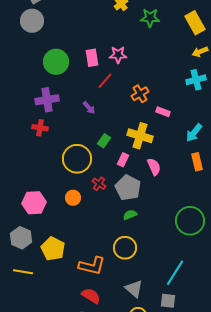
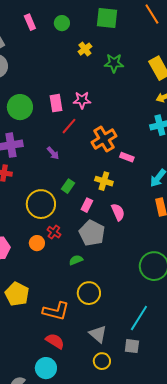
orange cross: (140, 94) -> (104, 139), size x1.4
yellow cross: (140, 136) -> (104, 181), size x0.7
red cross: (99, 184) -> (54, 232), moved
green semicircle: (130, 215) -> (76, 260), moved

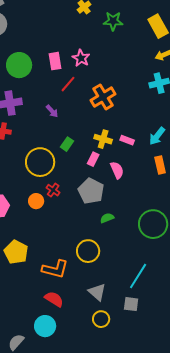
pink star: (82, 100) -> (81, 58), turned 30
pink rectangle: (127, 157) -> (127, 140), moved
pink rectangle: (87, 205) -> (93, 159), moved
green semicircle: (76, 260) -> (107, 218), moved

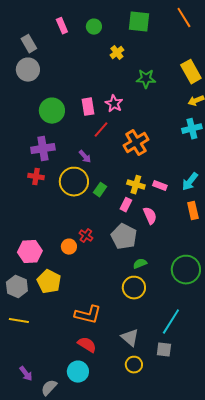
green star: (113, 21) -> (146, 79), moved
yellow circle: (40, 162) -> (74, 182), moved
yellow circle: (88, 251) -> (134, 288), moved
yellow pentagon: (16, 252) -> (49, 282), moved

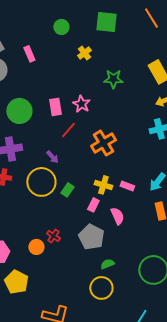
pink rectangle: (62, 26) -> (29, 54), moved

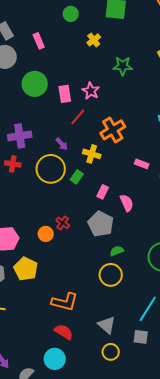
green circle: (19, 111) -> (35, 84), moved
yellow cross: (103, 185) -> (92, 154), moved
pink rectangle: (127, 186) -> (142, 164), moved

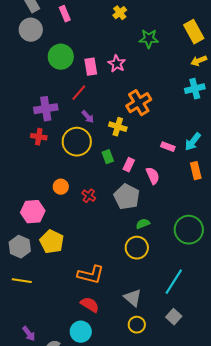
red line: (78, 117) -> (79, 93), moved
pink rectangle: (142, 164) -> (168, 147), moved
green rectangle: (77, 177) -> (108, 157), moved, turned -56
orange circle: (46, 234) -> (61, 187), moved
gray square: (141, 337) -> (174, 317), moved, turned 35

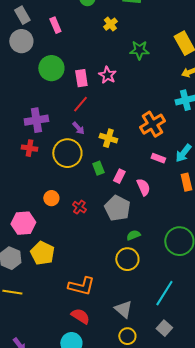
red line: (79, 93) -> (80, 104), moved
orange cross: (139, 103) -> (152, 124), moved

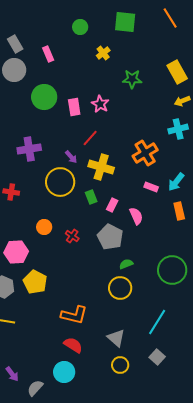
red line: (80, 104) -> (90, 138), moved
yellow cross: (108, 138) -> (101, 167), size x1.4
red cross: (29, 148) -> (11, 192), moved

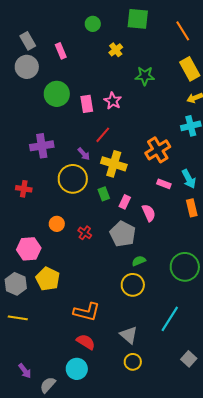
orange line: (170, 18) -> (183, 31), moved
cyan arrow: (176, 182) -> (189, 179), turned -66
gray square: (157, 357) -> (189, 359), moved

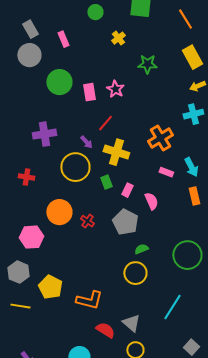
orange circle: (57, 224) -> (59, 212), size x1.6
yellow pentagon: (48, 279) -> (50, 287), moved
red semicircle: (86, 342) -> (105, 330), moved

